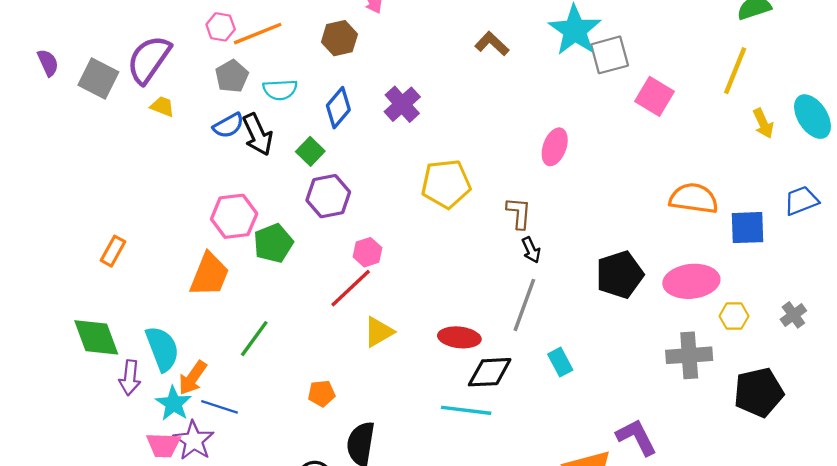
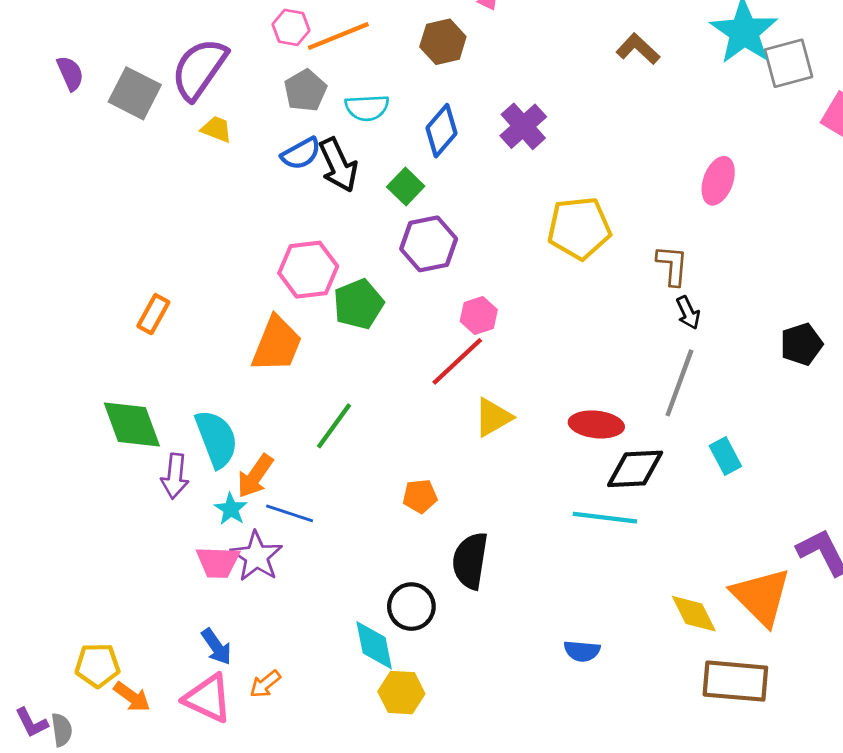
black pentagon: (620, 275) -> (801, 344), size x0.7
cyan star: (174, 404) -> (231, 509), size x0.7

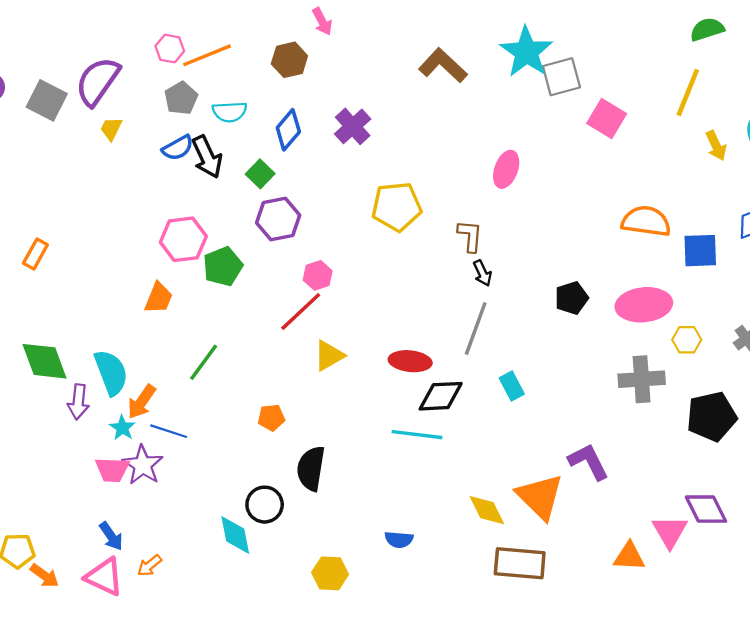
brown L-shape: (638, 49) -> (443, 65), size x1.4
yellow trapezoid: (216, 129) -> (111, 129), turned -85
orange rectangle: (153, 314) -> (35, 254), moved
orange trapezoid: (277, 344) -> (158, 298), size x0.7
yellow hexagon: (401, 693) -> (330, 573), moved

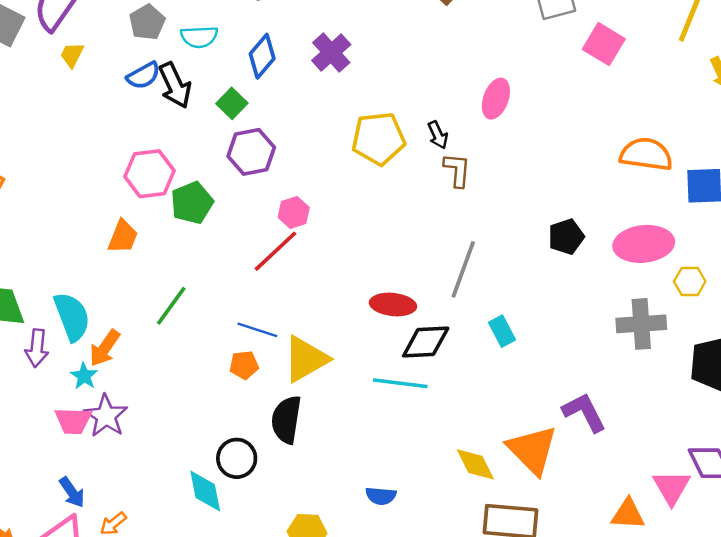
black arrow: (482, 273) -> (438, 135), moved
yellow triangle: (329, 356) -> (306, 359), moved, size x1.4
blue line: (169, 431) -> (257, 330), moved

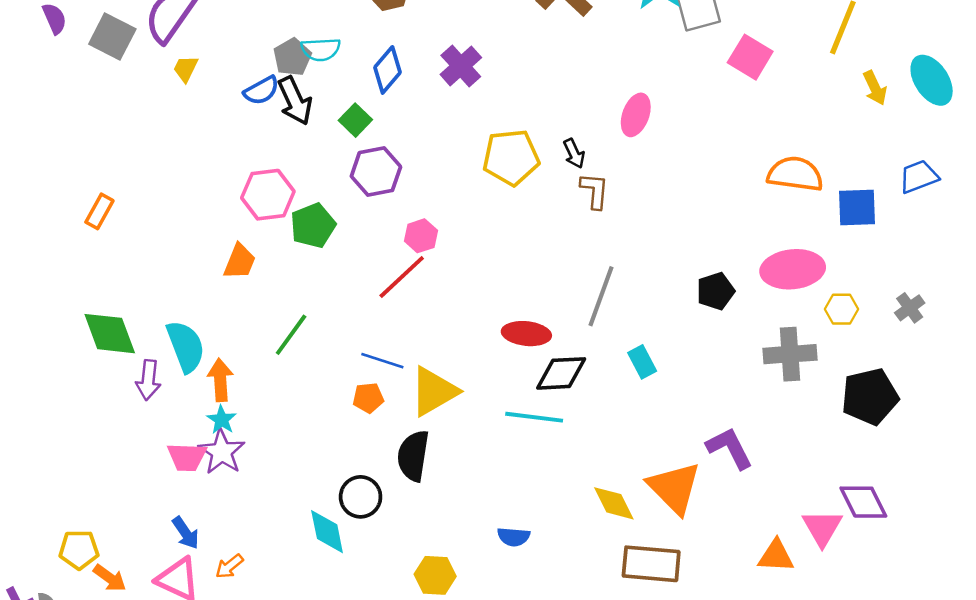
gray pentagon: (147, 22) -> (292, 57), moved
black pentagon: (566, 237) -> (715, 291), moved
orange arrow: (105, 348) -> (220, 380), turned 141
cyan star: (84, 376) -> (222, 420), moved

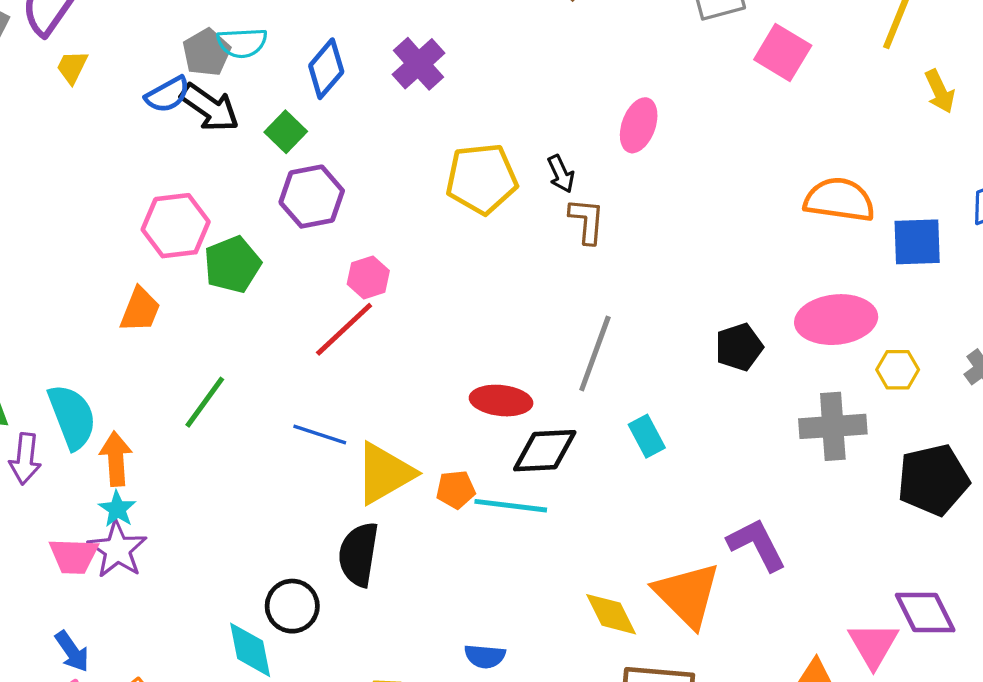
black arrow: (295, 101) -> (210, 108), turned -30
orange pentagon: (368, 398) -> (456, 490), moved

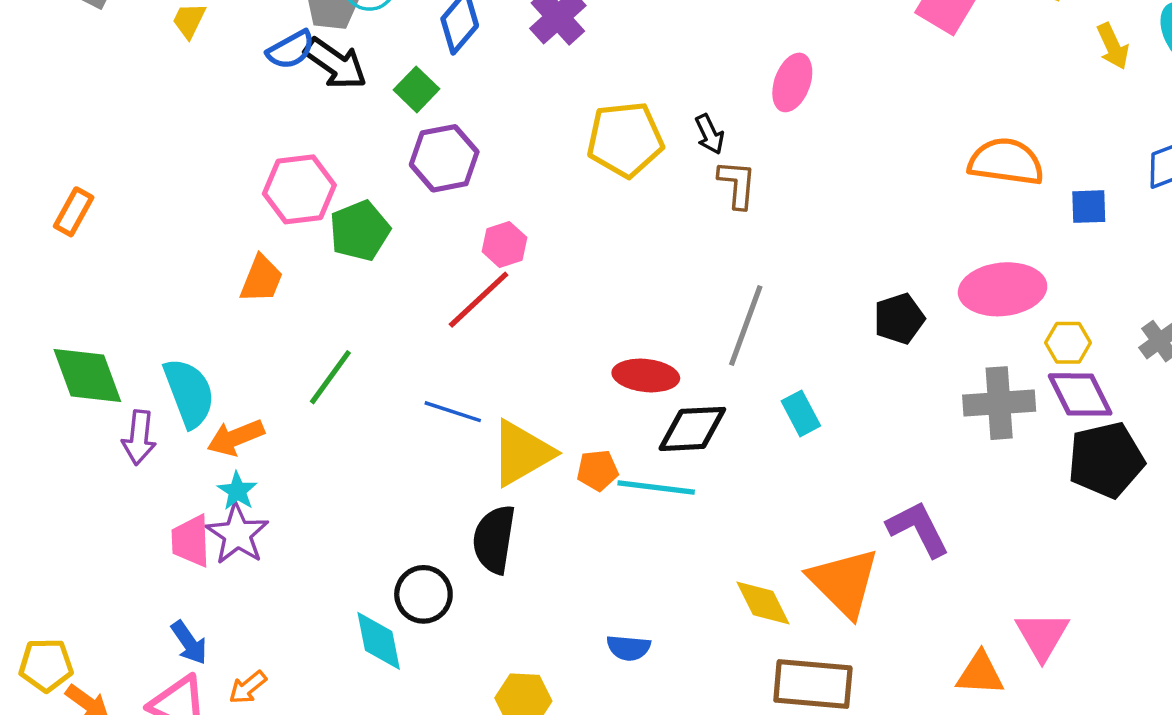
blue square: (917, 242) -> (1089, 207), size x0.7
orange arrow: (116, 459) -> (236, 438), turned -108
pink trapezoid: (74, 556) -> (191, 541), turned 86
purple diamond: (925, 613) -> (1080, 394), moved

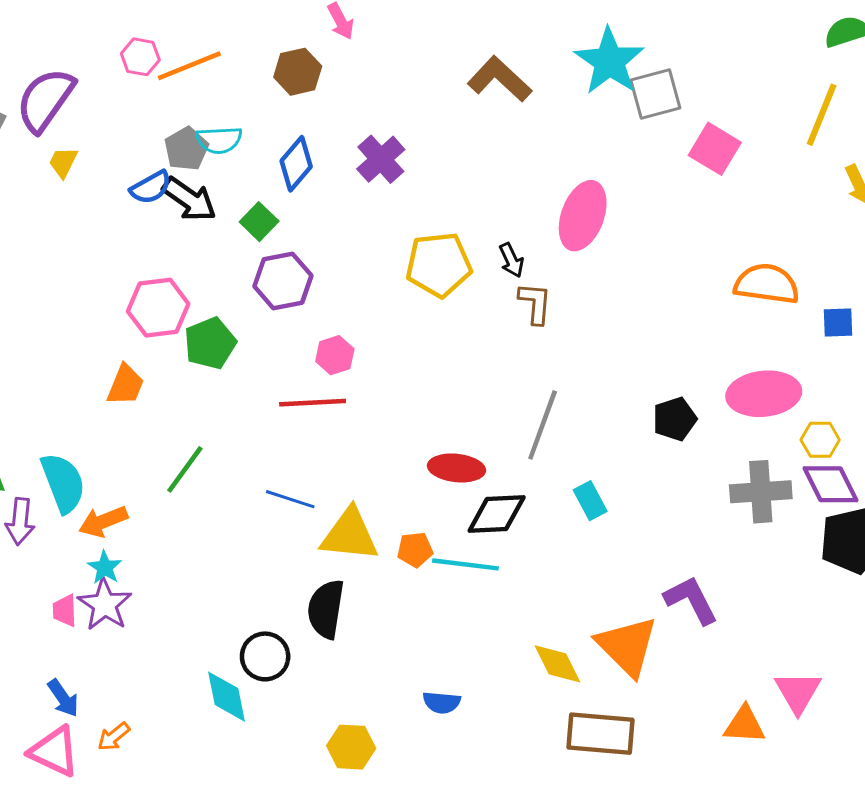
pink ellipse: (792, 82) -> (583, 216), size x1.4
red line: (479, 300) -> (313, 403), turned 40
yellow triangle: (522, 453) -> (350, 535), turned 36
pink trapezoid: (191, 541) -> (65, 610), size x0.7

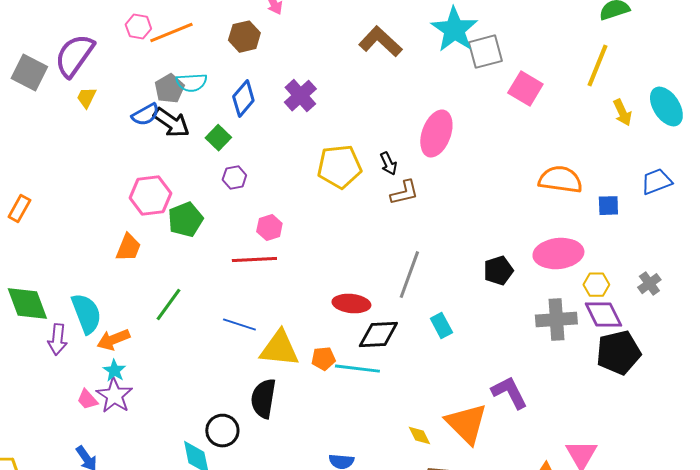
purple hexagon: (283, 281) -> (234, 178), size x0.6
brown L-shape: (535, 303) -> (404, 193), turned 72
pink trapezoid: (65, 610) -> (87, 400), turned -40
yellow diamond: (557, 664) -> (419, 436), size x0.7

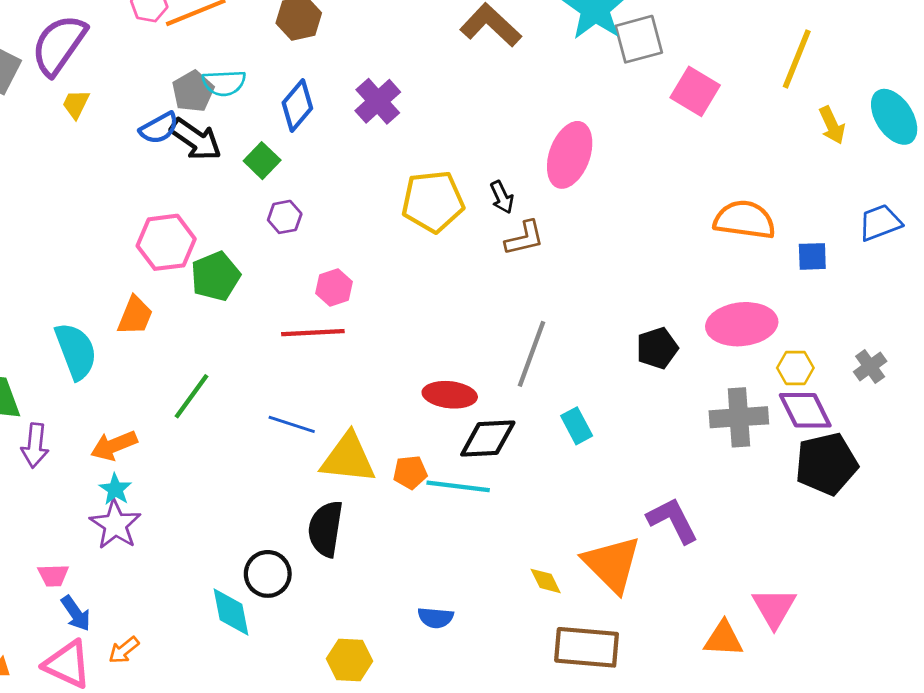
cyan semicircle: (86, 314) -> (76, 351), moved
pink trapezoid: (87, 400) -> (53, 575), moved, turned -50

